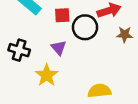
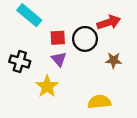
red square: (62, 15) -> (58, 38), moved
brown star: (125, 34) -> (114, 60), moved

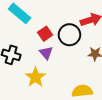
red square: (58, 38) -> (45, 34), turned -32

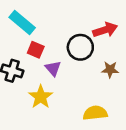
red square: (45, 34) -> (36, 50), moved, turned -32

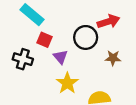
yellow star: (41, 97) -> (67, 83), moved

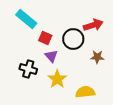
red square: (45, 40) -> (45, 38), moved
black cross: (23, 59) -> (28, 69), moved

